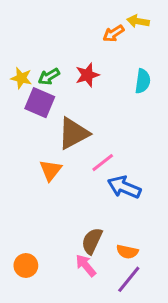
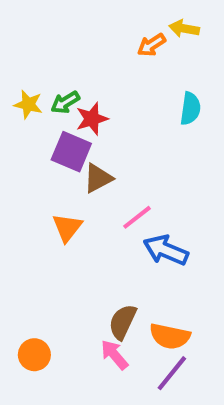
red star: (87, 75) -> (92, 119), moved
purple square: (40, 103) -> (71, 152), moved
brown triangle: (73, 133) -> (98, 178), size x0.7
orange semicircle: (127, 252) -> (170, 336), size x1.4

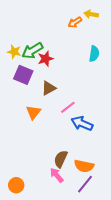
green arrow: (65, 102) -> (32, 51), size x1.5
purple square: (71, 152) -> (23, 75), moved
orange circle: (34, 355) -> (16, 185), moved

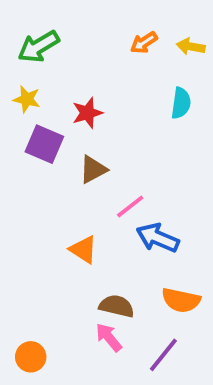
yellow arrow: (91, 14) -> (191, 47), moved
green arrow: (32, 51) -> (38, 47), moved
orange triangle: (33, 112) -> (83, 249), moved, turned -35
brown semicircle: (61, 159) -> (117, 306), turned 78
orange semicircle: (84, 166) -> (181, 300), moved

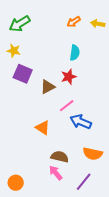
cyan semicircle: (181, 103) -> (75, 53), moved
red star: (87, 113) -> (69, 77), moved

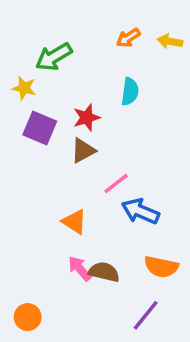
green arrow: (20, 24) -> (54, 57), moved
red star: (69, 77) -> (87, 118), moved
pink arrow: (56, 173) -> (80, 268), moved

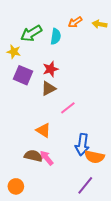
cyan semicircle: (130, 92) -> (56, 36), moved
blue arrow: (140, 211) -> (82, 145), moved, turned -105
brown semicircle: (104, 272) -> (33, 156), moved

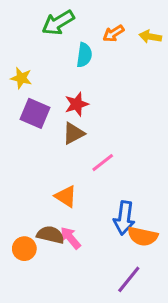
green arrow: (31, 33) -> (58, 23), moved
orange circle: (16, 186) -> (24, 249), moved

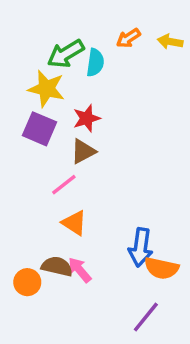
green arrow: (58, 23) -> (66, 54), moved
yellow star: (21, 78) -> (46, 89), moved, size x1.5
pink line: (103, 163) -> (64, 185), moved

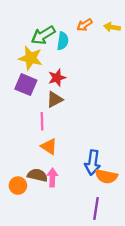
pink line: (64, 185) -> (42, 121), turned -54
pink arrow: (80, 270) -> (52, 178), turned 42
purple line: (146, 317) -> (96, 209), turned -30

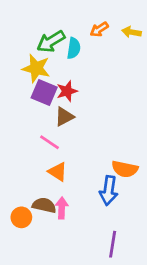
purple square: (26, 85) -> (44, 92), moved
pink line: (42, 121) -> (50, 142), turned -54
orange semicircle: (106, 176) -> (125, 169), moved

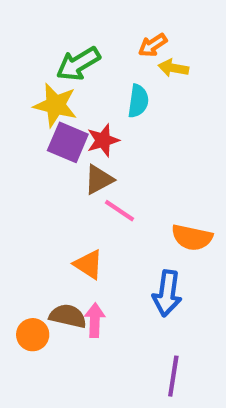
yellow arrow: (131, 32) -> (173, 68), moved
cyan semicircle: (74, 48) -> (138, 101), moved
pink line: (50, 142) -> (120, 211), moved
orange semicircle: (125, 169) -> (192, 238), moved

